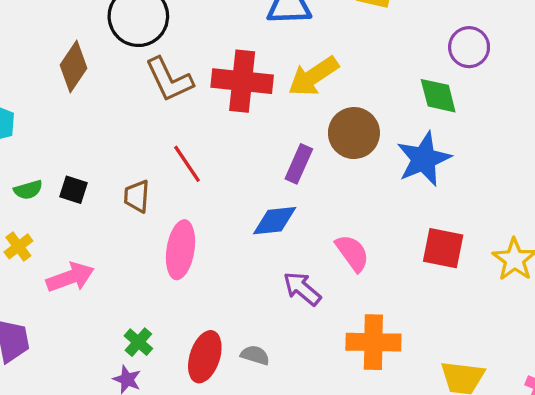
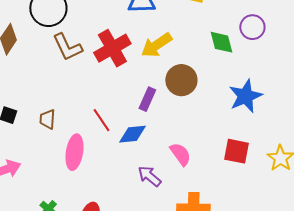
red cross: (242, 81) -> (112, 48), turned -36
green diamond: (438, 96) -> (221, 42), moved
blue star: (424, 159) -> (245, 96), moved
red line: (187, 164) -> (101, 120), moved

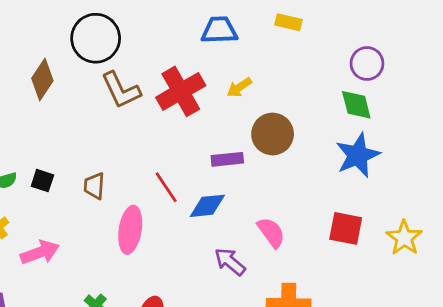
green diamond: (221, 42) -> (356, 105), moved
yellow arrow: (156, 45) -> (239, 87), size x0.6
purple rectangle: (147, 99) -> (227, 159), turned 60

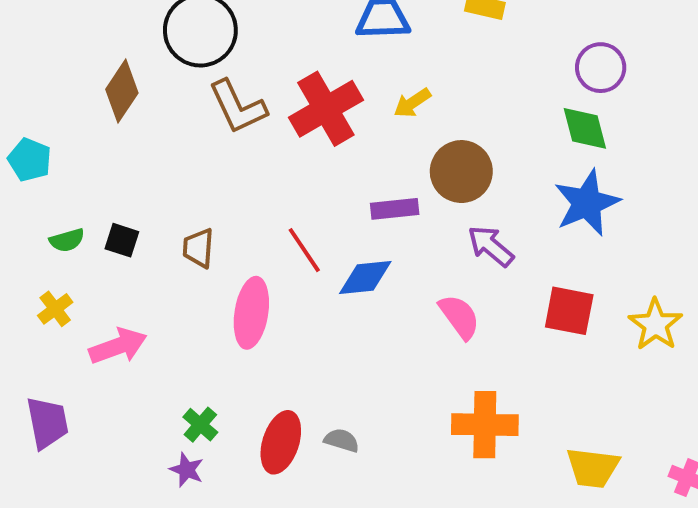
purple arrow: (230, 262) -> (491, 246), moved

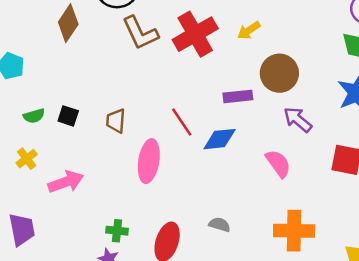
green cross: (200, 425) -> (117, 231), turned -35
gray semicircle: (342, 440) -> (220, 225), moved

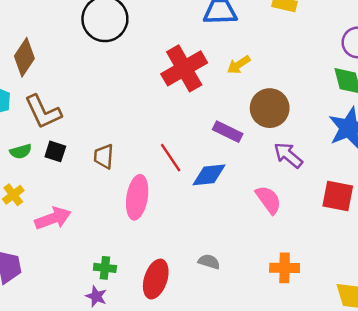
brown diamond: (68, 23) -> (24, 57), moved
brown L-shape: (140, 33) -> (43, 112), moved
purple rectangle: (238, 96) -> (228, 132), turned 32
orange cross: (294, 231) -> (285, 268), size x0.7

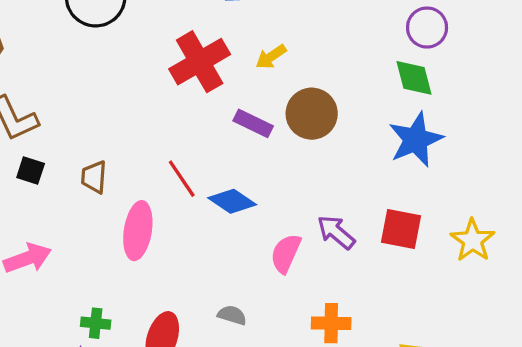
purple rectangle: (228, 132) -> (253, 123), moved
purple arrow: (288, 155) -> (336, 232), moved
blue diamond: (209, 175) -> (232, 201), turned 40
pink semicircle: (268, 200) -> (286, 253), moved, turned -120

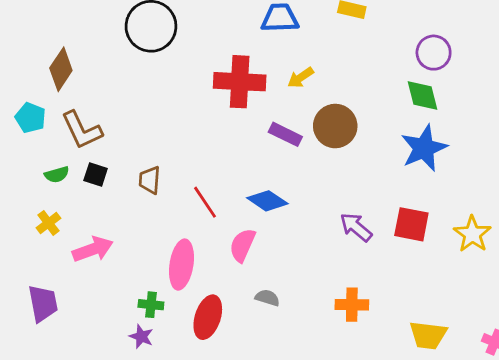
red cross: (200, 62) -> (240, 82), turned 33
red line: (182, 179) -> (205, 202), moved
pink ellipse: (138, 231) -> (181, 265), moved
pink semicircle: (286, 253) -> (242, 245), moved

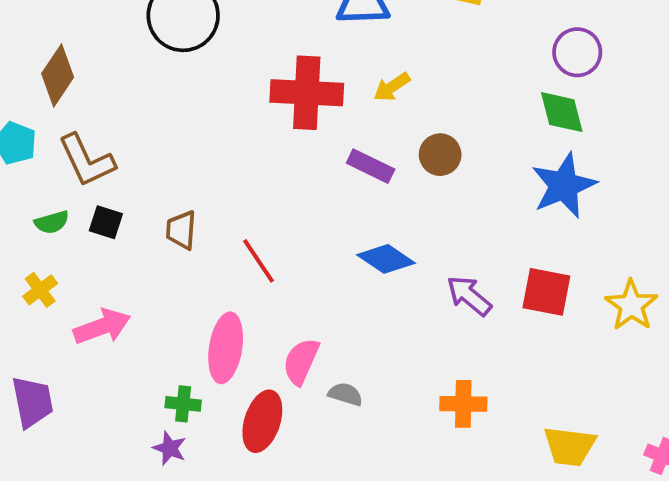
brown circle: (335, 126) -> (440, 155), size x0.7
blue diamond: (267, 201) -> (386, 259), moved
pink semicircle: (242, 245) -> (301, 361), moved

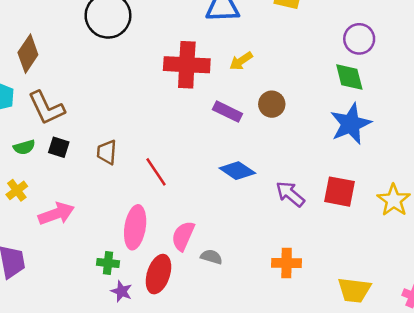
purple star: (170, 448) -> (122, 291), moved

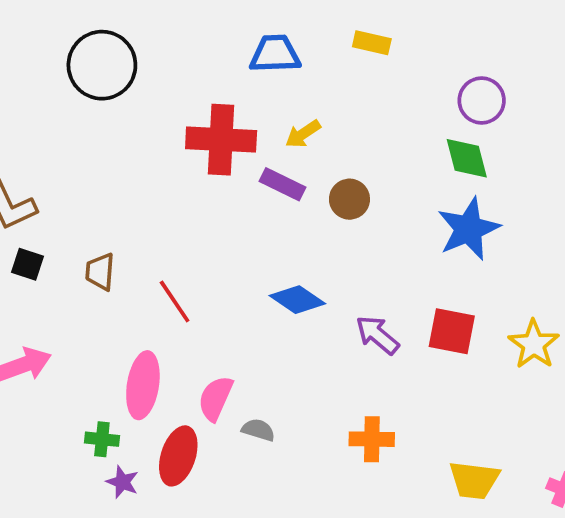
purple rectangle: (227, 112) -> (282, 184), moved

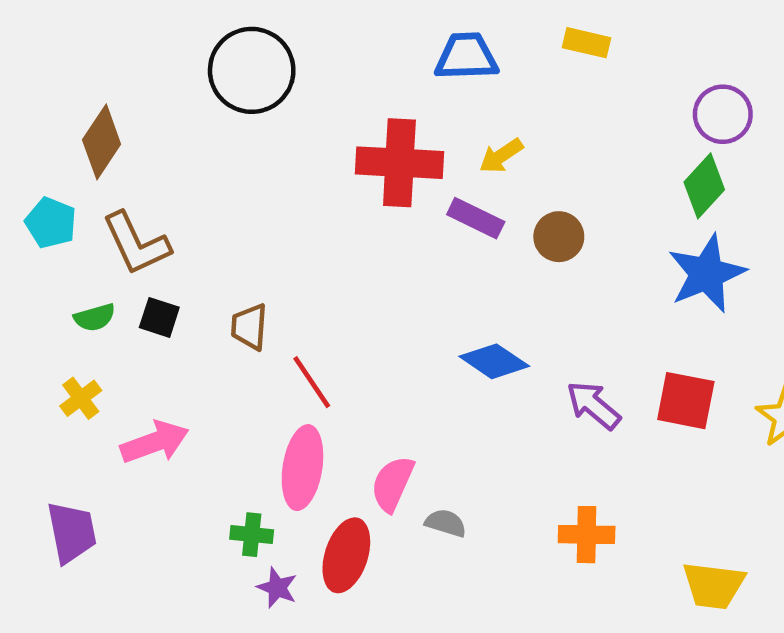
green diamond: (467, 158) -> (704, 186), turned 57
red line: (175, 301) -> (312, 382), moved

